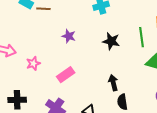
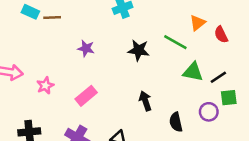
green line: (142, 37) -> (175, 42), turned -48
black semicircle: (122, 102) -> (176, 122), moved

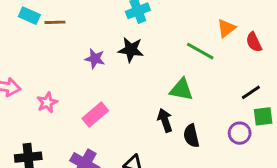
black star: (139, 50) -> (131, 50), moved
green triangle: (193, 72) -> (181, 90), moved
black semicircle: (176, 122) -> (191, 136), moved

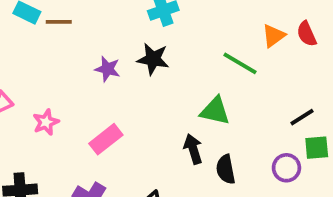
red semicircle: (254, 42) -> (307, 34), moved

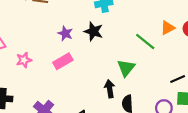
green triangle: (215, 111) -> (126, 68), turned 48
pink rectangle: (106, 139) -> (63, 61), moved

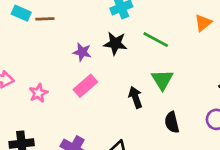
green line: (145, 42) -> (156, 40), moved
black arrow: (110, 89) -> (135, 97), moved

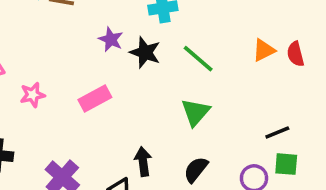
purple star: (82, 52) -> (111, 39), moved
black arrow: (135, 97) -> (143, 162), moved
black semicircle: (172, 122) -> (196, 170), turned 40

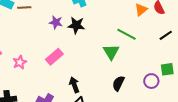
green line: (198, 59) -> (126, 34), moved
black line: (277, 133) -> (166, 35), moved
black arrow: (143, 162) -> (74, 85), moved

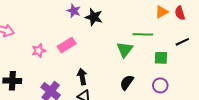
green line: (126, 34) -> (143, 34), turned -36
pink star: (20, 62) -> (39, 51), moved
green square: (167, 69) -> (161, 58), moved

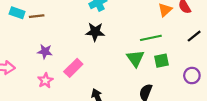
purple star: (74, 11) -> (45, 52), moved
green square: (161, 58) -> (161, 61), moved
purple circle: (160, 85) -> (192, 76), moved

